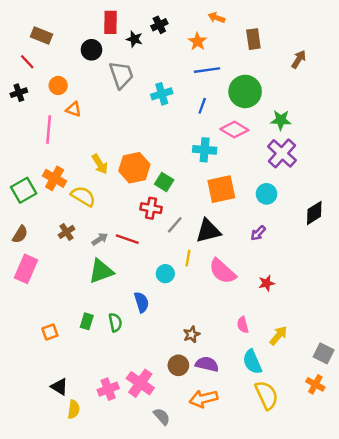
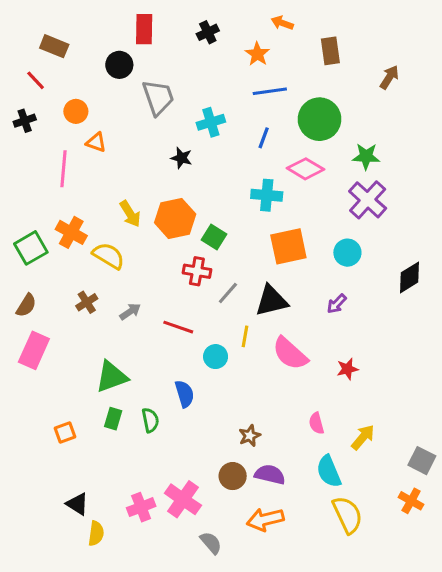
black star: (134, 39) -> (181, 158), moved
red line: (127, 239) -> (178, 327), moved
green triangle: (101, 271) -> (112, 377), moved

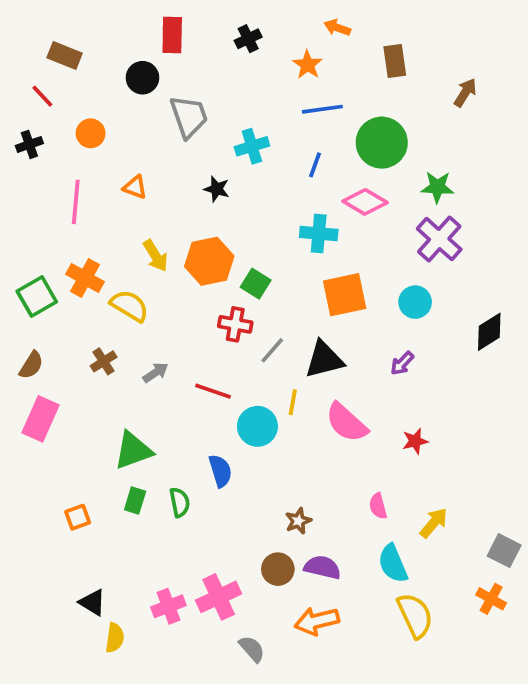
orange triangle: (96, 142) -> (135, 187), moved
cyan circle: (216, 357) -> (257, 426), size x1.4
pink cross: (183, 499) -> (219, 597), turned 30

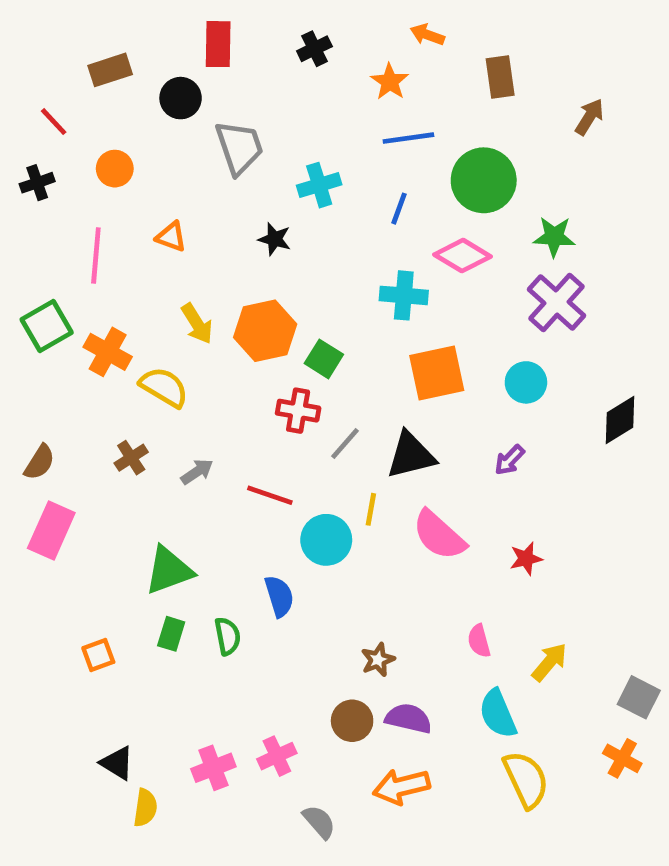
brown rectangle: (65, 55) -> (110, 70), moved, turned -40
green square: (37, 297) -> (47, 326), moved
pink cross: (219, 597) -> (277, 756), size x0.7

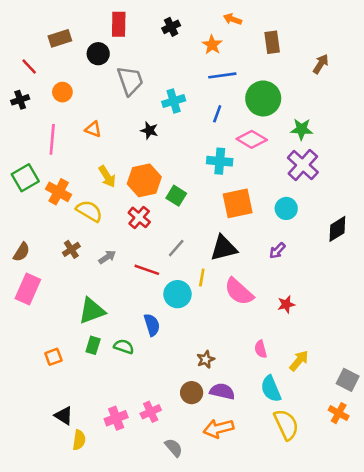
red cross: (298, 411) -> (139, 217), moved, turned 30
gray line: (345, 444) -> (176, 248), moved
green semicircle: (228, 636) -> (124, 347), turned -60

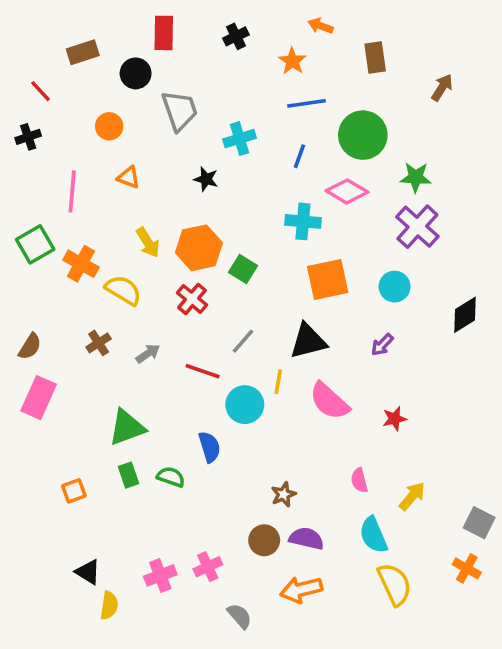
orange circle: (62, 92) -> (109, 126), moved
green rectangle: (93, 345) -> (129, 475), turned -36

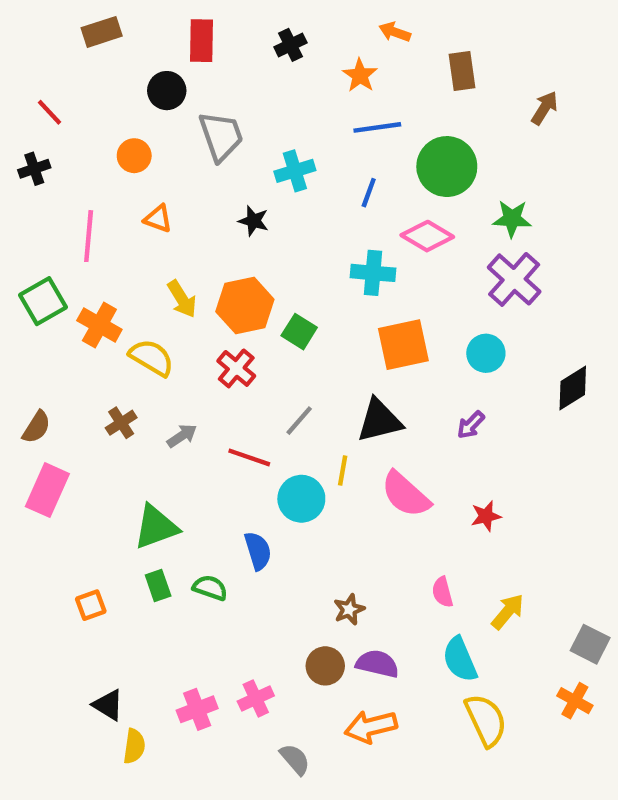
brown rectangle: (83, 52) -> (102, 32), moved

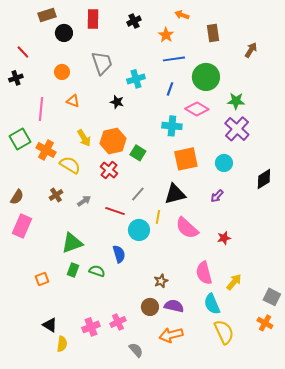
black circle: (167, 91) -> (64, 33), moved
green rectangle: (158, 586) -> (73, 270), turned 40
pink semicircle: (442, 592) -> (204, 273), size x1.6

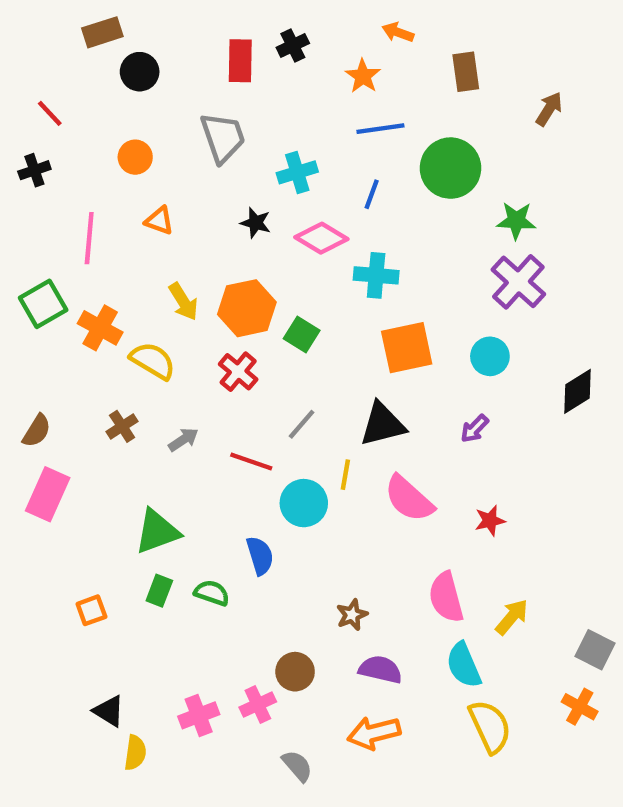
red rectangle: (93, 19) -> (240, 61), moved
pink diamond: (197, 109) -> (321, 238), moved
brown circle: (150, 307) -> (295, 672), moved

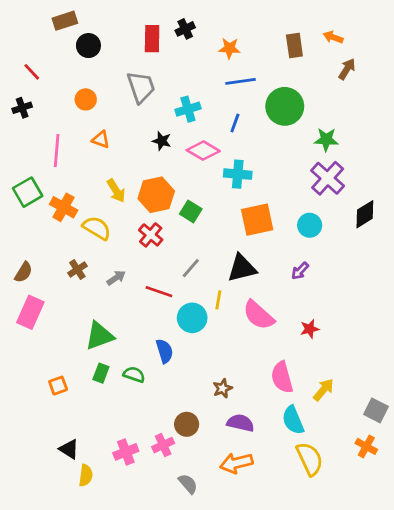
orange arrow: (398, 32) -> (333, 37), moved
orange star: (363, 76) -> (229, 48), turned -30
black diamond: (577, 391) -> (365, 214), moved

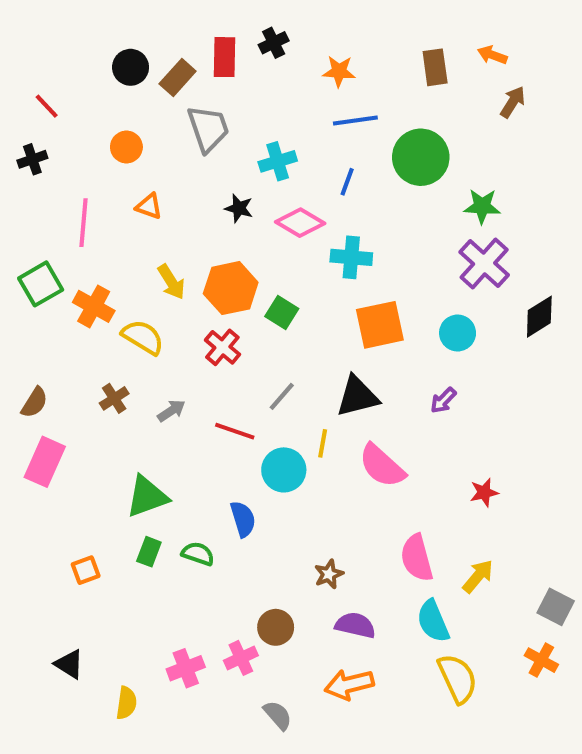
brown rectangle: (65, 21) -> (178, 78), moved, turned -30
red star: (310, 329) -> (484, 492), moved
black triangle: (69, 449) -> (69, 664), moved

